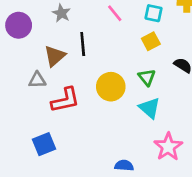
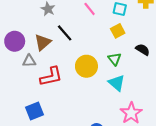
purple circle: (19, 25) -> (15, 41), moved
black line: (83, 44) -> (65, 33), turned -36

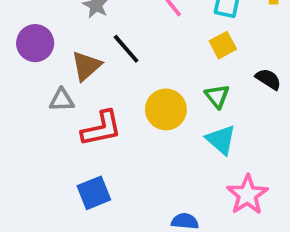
purple circle: (15, 41) -> (35, 43), moved
blue square: (34, 111) -> (94, 193), moved

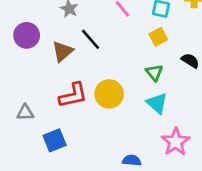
gray triangle: (62, 100) -> (25, 113), moved
yellow circle: (166, 109) -> (109, 94), moved
blue square: (94, 193) -> (55, 140), moved

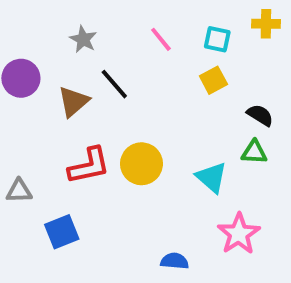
green triangle: (154, 73) -> (254, 152), moved, turned -48

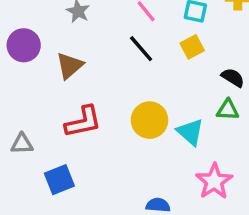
black line: (114, 84) -> (141, 49), moved
yellow circle: (141, 164) -> (150, 120), moved

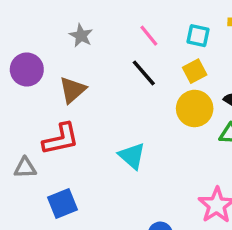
yellow circle: (150, 120) -> (195, 108), moved
red L-shape: (83, 122) -> (61, 139), moved
cyan triangle: (190, 132) -> (132, 156), moved

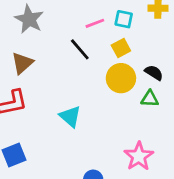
gray star: (81, 36) -> (29, 19), size x1.5
pink line: (149, 36) -> (95, 23), moved, turned -72

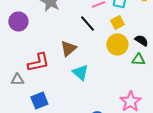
brown triangle: (22, 63) -> (68, 48), moved

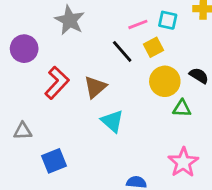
yellow square: (117, 22) -> (153, 47), moved
green triangle: (138, 60) -> (182, 108), moved
red L-shape: (38, 62) -> (57, 83), moved, turned -35

